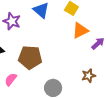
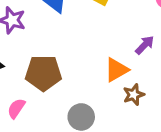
orange triangle: (80, 30) -> (116, 70), moved

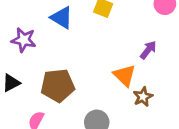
orange triangle: (116, 70) -> (125, 75), turned -40

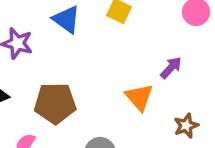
brown star: (143, 97) -> (186, 126), moved

